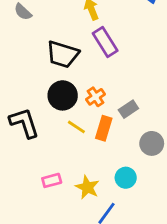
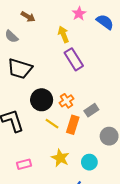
black trapezoid: (63, 54) -> (20, 69), moved
pink rectangle: (52, 180) -> (24, 164), moved
yellow star: (87, 187) -> (60, 158), moved

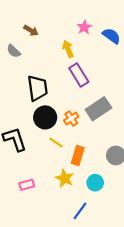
black trapezoid: (20, 69) -> (38, 88), moved, turned -115
gray rectangle: (91, 110) -> (98, 109), moved, size x1.6
orange rectangle: (73, 125) -> (78, 155), moved

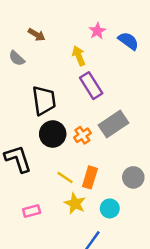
yellow line: (56, 142) -> (65, 177), moved

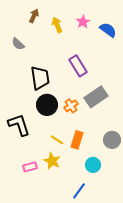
brown arrow: (37, 35) -> (34, 16), moved, turned -96
yellow arrow: (79, 56) -> (57, 25), moved
yellow star: (75, 203) -> (52, 161), moved

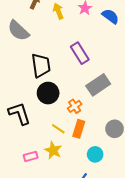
gray semicircle: (18, 44) -> (18, 31), size x1.6
orange cross: (71, 106) -> (75, 106), moved

